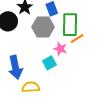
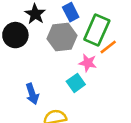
green rectangle: (70, 25) -> (97, 30), turned 30
blue arrow: (15, 67) -> (32, 94), size x0.7

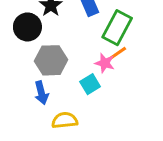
gray hexagon: (62, 37) -> (51, 60), moved
orange line: (108, 47) -> (117, 54), moved

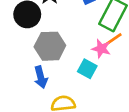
cyan square: (90, 84) -> (87, 69), turned -30

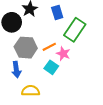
orange line: (113, 40) -> (49, 47), moved

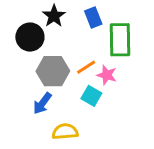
green rectangle: (75, 30) -> (120, 40), turned -30
blue arrow: (16, 70) -> (42, 103), turned 49

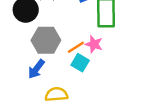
orange line: (86, 67) -> (76, 47), moved

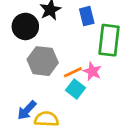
blue arrow: (36, 69) -> (27, 110), moved

